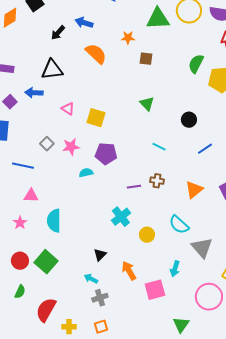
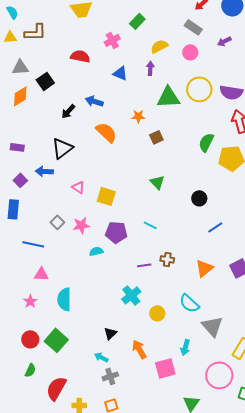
brown square: (146, 59) -> (156, 137), turned -32
black triangle: (52, 70) -> (62, 148), turned -30
cyan line: (159, 147) -> (150, 225), moved

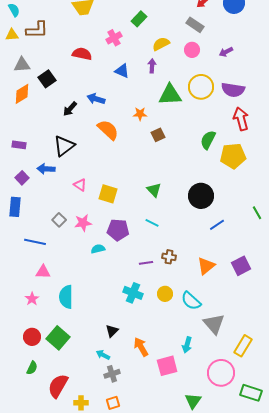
purple arrow: (224, 41) -> (226, 52), moved
green triangle: (157, 182) -> (154, 190), moved
black circle: (199, 198) -> (201, 196), size x1.6
cyan cross: (131, 295) -> (133, 293), turned -30
yellow circle: (157, 313) -> (165, 294), moved

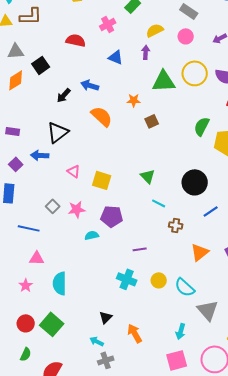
cyan line: (152, 223) -> (159, 203), moved
brown cross: (169, 257) -> (176, 225), moved
pink square: (167, 366) -> (177, 360), moved

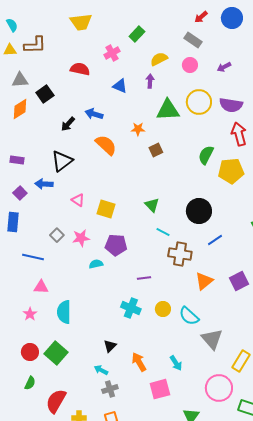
brown cross: (176, 225) -> (180, 254), size x1.6
cyan arrow: (181, 331) -> (176, 363), moved, turned -49
pink square: (177, 360) -> (160, 389), moved

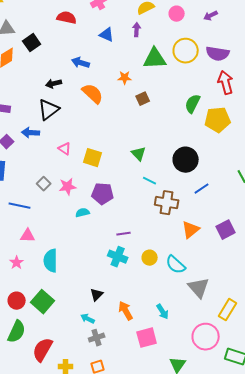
black arrow: (68, 124) -> (54, 84), moved, turned 35
purple line: (144, 278) -> (124, 234), moved
green semicircle: (30, 383) -> (17, 332), size x1.6

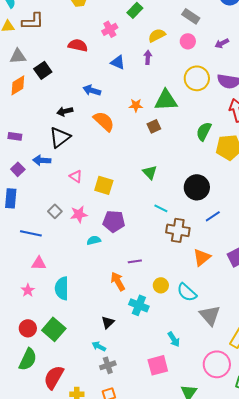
green triangle: (155, 59) -> (166, 100), moved
green triangle: (139, 154) -> (150, 172), moved
cyan cross: (118, 257) -> (139, 305), moved
orange arrow: (126, 311) -> (118, 281), moved

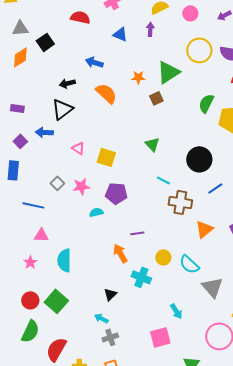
green triangle: (166, 100) -> (168, 72), turned -30

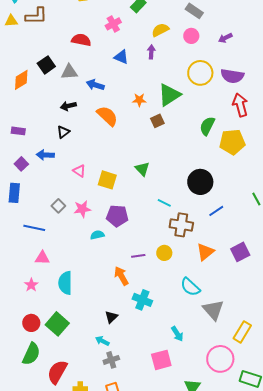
gray triangle: (20, 28) -> (69, 72), moved
black triangle: (62, 109) -> (63, 132), size x0.6
green triangle: (152, 144) -> (142, 169), moved
yellow circle: (163, 257) -> (164, 253), moved

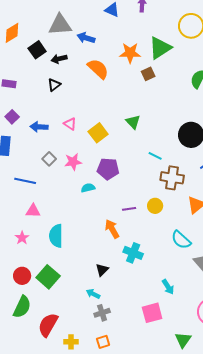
black square: (46, 65) -> (37, 50), moved
gray triangle: (69, 72) -> (60, 25), size x1.4
orange star: (139, 100) -> (130, 53), size x1.5
blue arrow: (45, 155) -> (39, 127), moved
yellow square: (107, 180) -> (98, 133), turned 36

